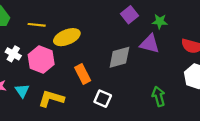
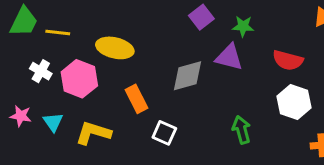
yellow line: (37, 25) -> (58, 33), moved
yellow ellipse: (67, 37) -> (115, 48), turned 35

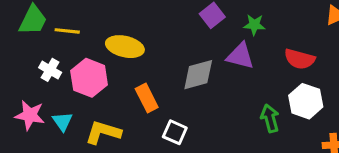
pink star: (21, 116) -> (30, 115), size x1.4
green arrow: (241, 130) -> (270, 118), moved

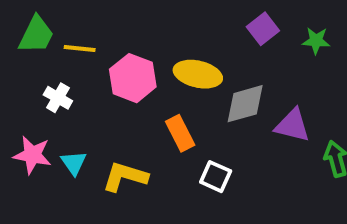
yellow ellipse: (125, 47) -> (198, 74), moved
purple triangle: (240, 56) -> (292, 125), moved
pink hexagon: (89, 78) -> (133, 78), moved

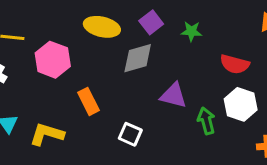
yellow ellipse: (198, 74) -> (102, 27), moved
gray diamond: (245, 104) -> (138, 58), moved
white square: (216, 177) -> (130, 134), moved

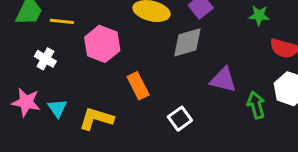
green star: (191, 31) -> (259, 15), moved
white square: (130, 134) -> (180, 119), turned 30

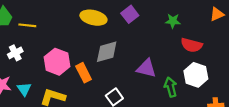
gray diamond: (187, 42) -> (107, 52), moved
pink hexagon: (102, 44) -> (57, 62), moved
white cross: (45, 59) -> (15, 53), turned 32

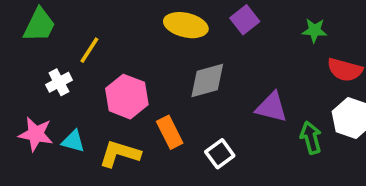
yellow line: (27, 25) -> (89, 50), moved, turned -63
orange rectangle: (84, 73) -> (170, 132), moved
cyan triangle: (24, 89) -> (73, 141), turned -40

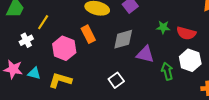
green star: (314, 30) -> (163, 27), moved
gray diamond: (207, 80) -> (123, 39), moved
orange rectangle: (170, 132) -> (88, 34), moved

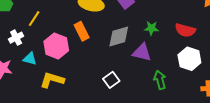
green star: (163, 27) -> (151, 28), moved
green arrow: (167, 71) -> (160, 80), moved
cyan triangle: (34, 73) -> (30, 59), moved

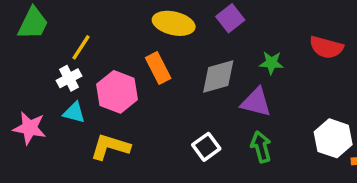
red semicircle: (185, 30) -> (326, 47), moved
white cross: (16, 38) -> (69, 78), moved
white hexagon: (189, 59) -> (333, 138), moved
green arrow: (160, 80) -> (261, 147), moved

